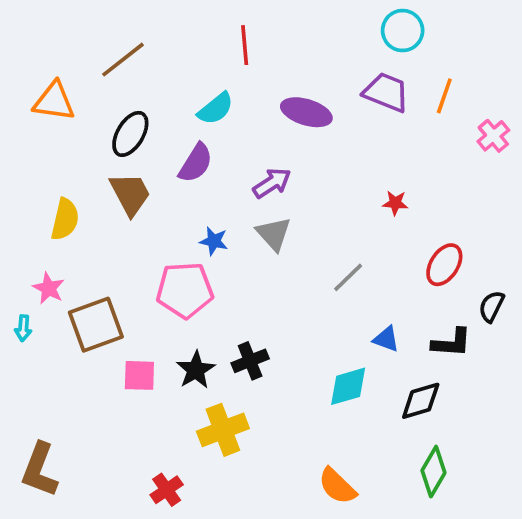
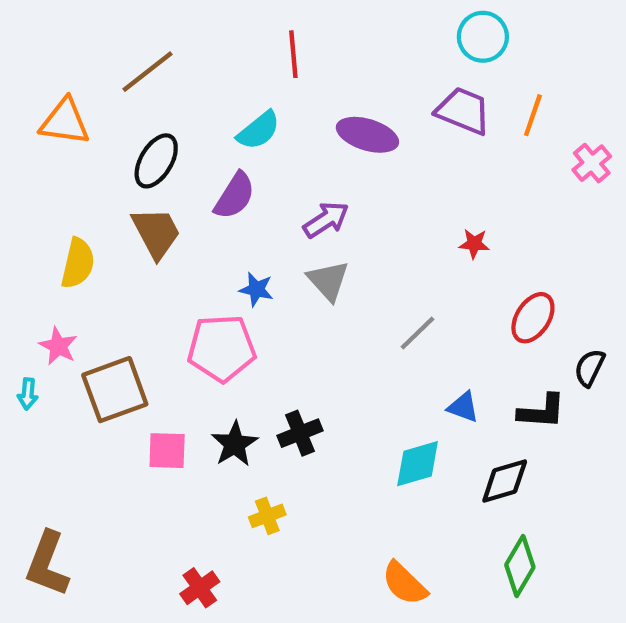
yellow cross: (223, 430) -> (267, 516), size x0.6

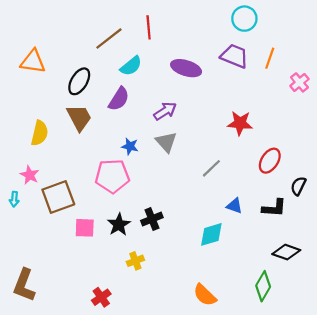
brown line: (147, 72) -> (109, 38), moved
red star: (474, 244) -> (240, 123), size x1.6
black diamond: (505, 481) -> (286, 252), moved, turned 36

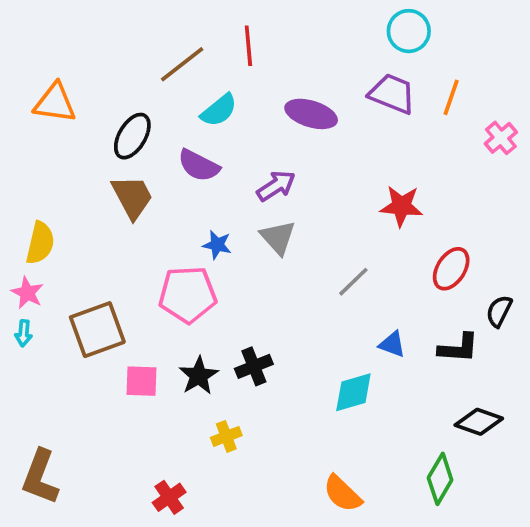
purple semicircle: (119, 99) -> (199, 166), turned 85
yellow semicircle: (40, 133) -> (40, 243), moved
pink star: (30, 175) -> (27, 293), moved

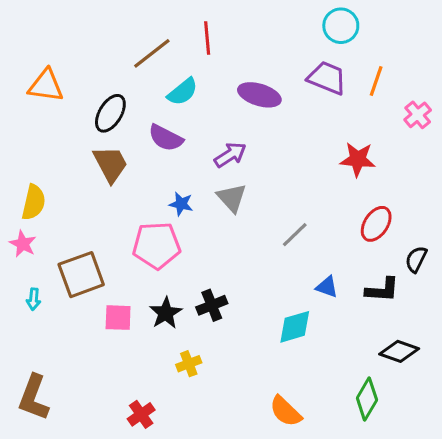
red star: (401, 206) -> (358, 159), moved
cyan arrow: (24, 333) -> (34, 299), moved

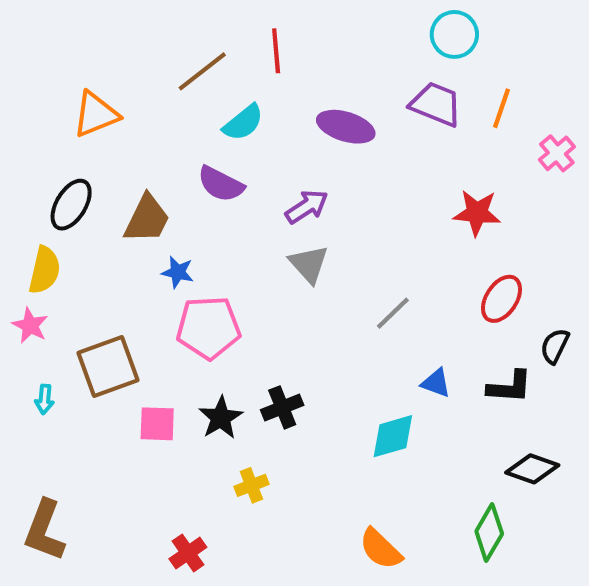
orange triangle: (46, 86) -> (96, 114), moved, turned -30
black ellipse: (110, 113) -> (71, 205), moved
brown trapezoid: (110, 164) -> (147, 219), turned 54
blue star: (181, 204) -> (178, 272), moved

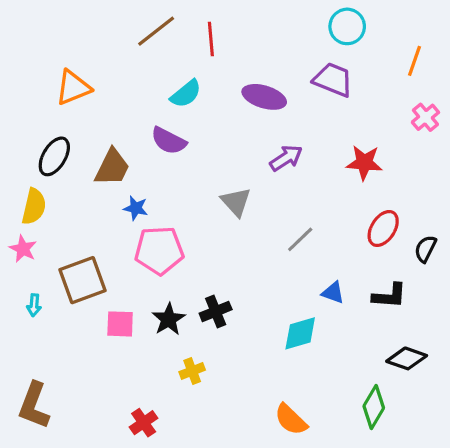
brown line: (202, 71) -> (156, 31), moved
orange line: (501, 108) -> (414, 61), moved
purple arrow: (307, 207) -> (286, 158), moved
black semicircle: (555, 346) -> (425, 249), moved

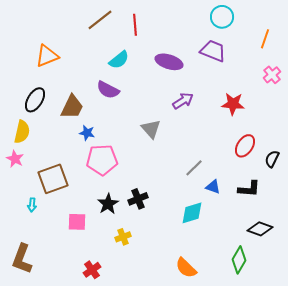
gray line: (300, 239) -> (194, 168), moved
cyan arrow: (34, 305) -> (32, 205), moved
pink square: (120, 324) -> (77, 222), moved

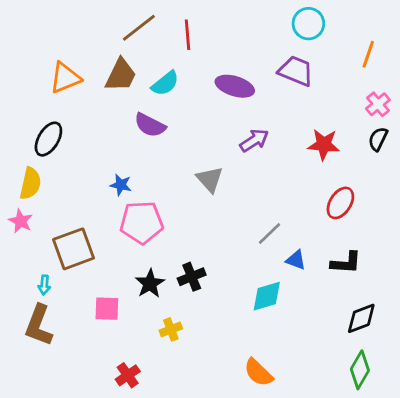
brown trapezoid: (72, 107) -> (121, 75), moved
black semicircle: (272, 159) -> (378, 139), moved
black diamond: (260, 229) -> (361, 318), turned -40
brown L-shape: (22, 259) -> (39, 325), moved
green diamond: (239, 260) -> (360, 370), moved

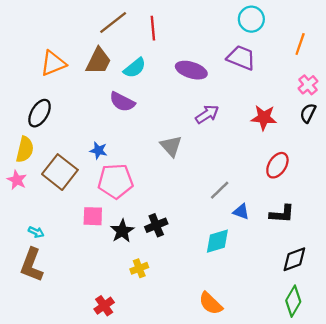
brown square: (73, 249) -> (60, 172), moved, turned -32
cyan arrow: (44, 285) -> (36, 232), turned -70
pink square: (107, 309) -> (93, 216), moved

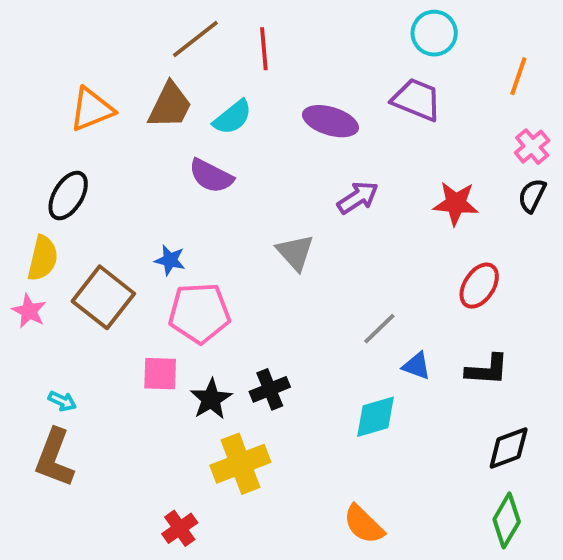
yellow cross: (139, 268) -> (240, 464), size x1.8

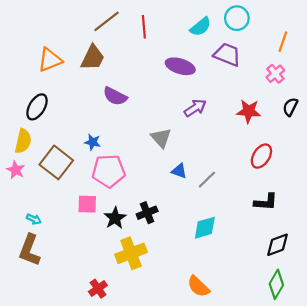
cyan semicircle: (233, 117) -> (201, 27), moved
pink cross: (532, 147) -> (275, 74), moved
blue triangle: (417, 366) -> (179, 171), moved

